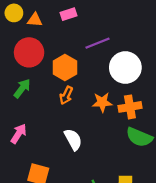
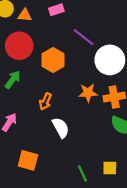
purple line: (97, 43) -> (84, 37), turned 60
orange arrow: (66, 95) -> (45, 101), moved

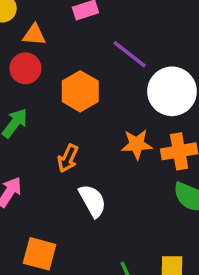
orange triangle: (25, 15) -> (34, 35), moved
red circle: (19, 46) -> (25, 68), size x0.7

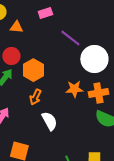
red circle: (25, 68) -> (11, 56), moved
orange hexagon: (80, 91) -> (33, 70), moved

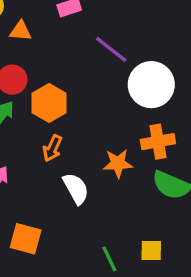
orange star: (74, 89) -> (118, 163), moved

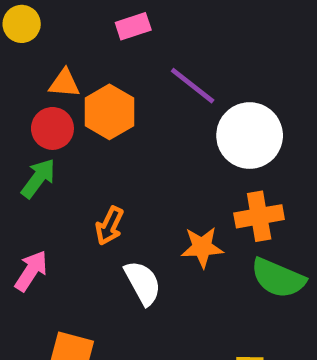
orange triangle: (21, 31) -> (64, 83), moved
orange hexagon: (49, 103) -> (109, 112), moved

